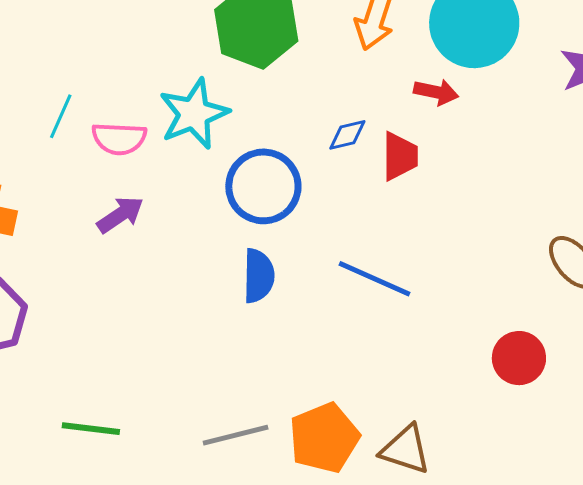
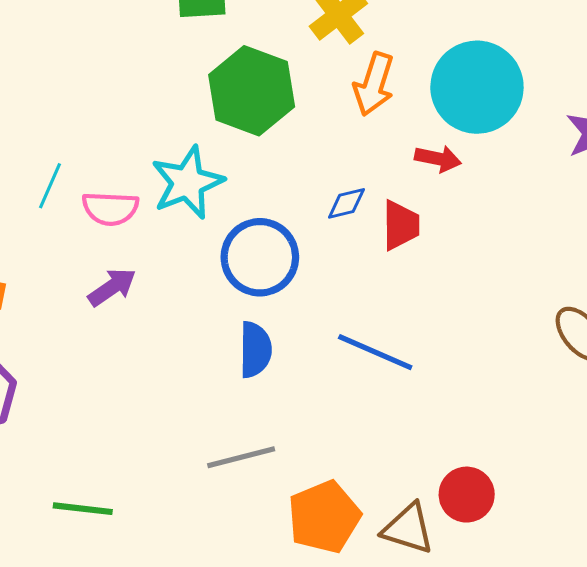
red circle: (519, 358) -> (467, 495), moved
gray line: (236, 435) -> (241, 457), moved

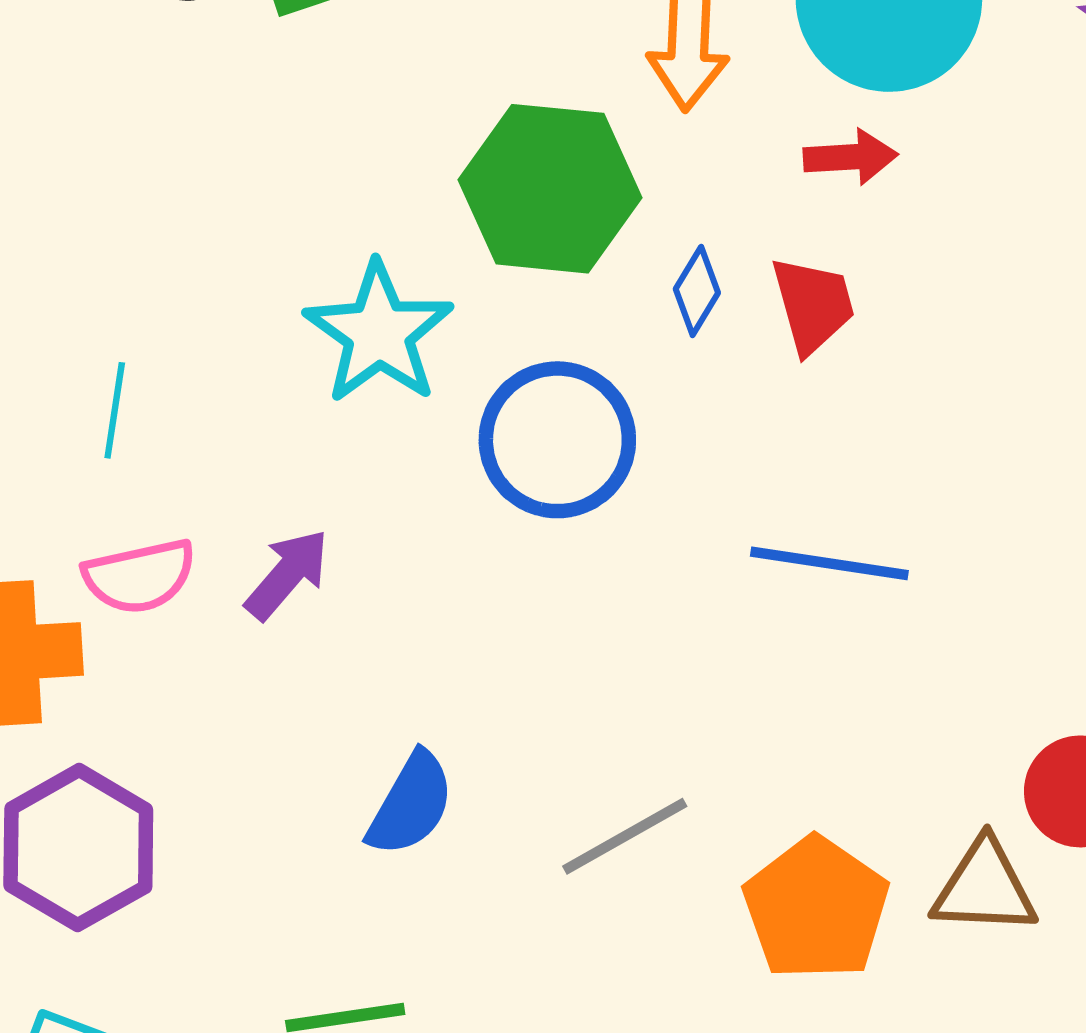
green hexagon: (252, 91) -> (550, 189), moved
blue diamond: (346, 203) -> (697, 291), turned -30
pink semicircle: (110, 208) -> (140, 576), moved
blue semicircle: (255, 350) -> (411, 804), moved, turned 44

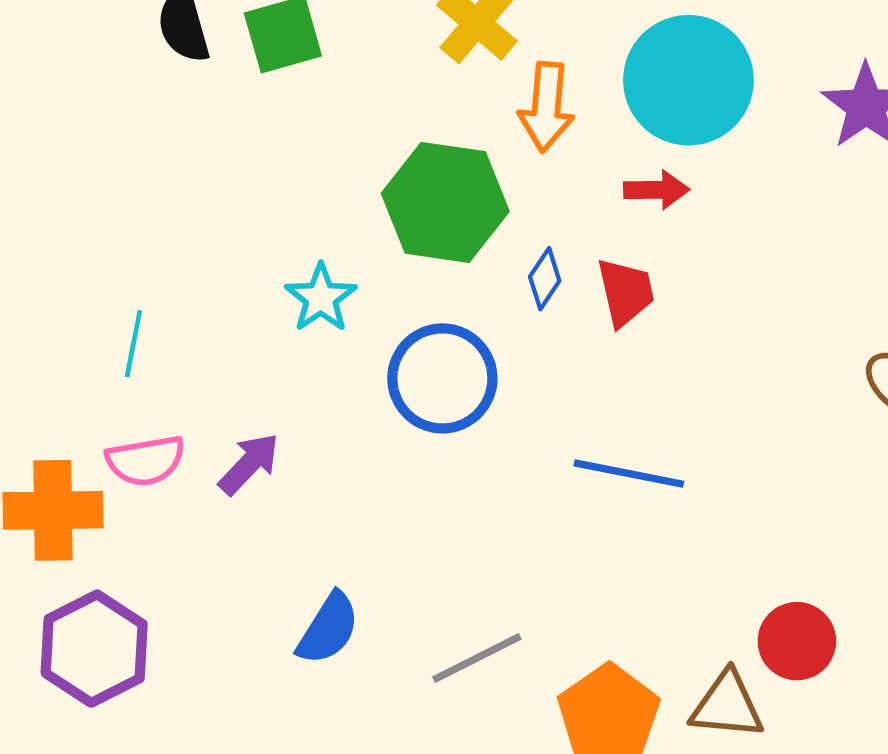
cyan star: (379, 333) -> (321, 298), size x0.7

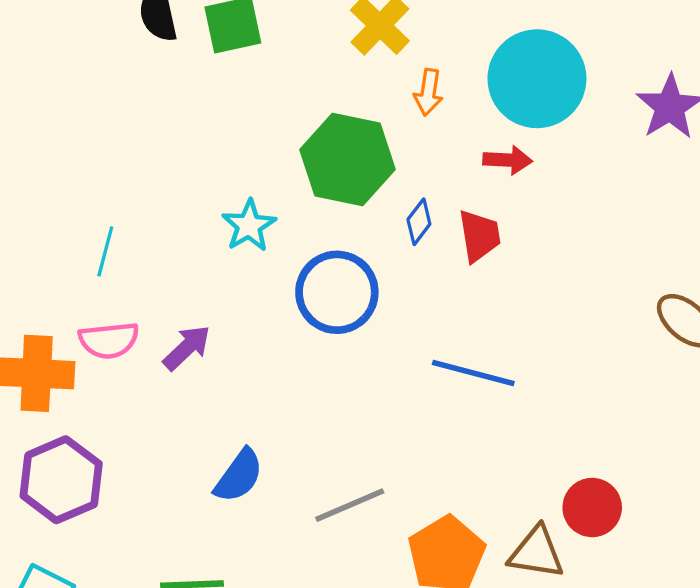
orange arrow: (546, 107) -> (428, 92), size x0.7

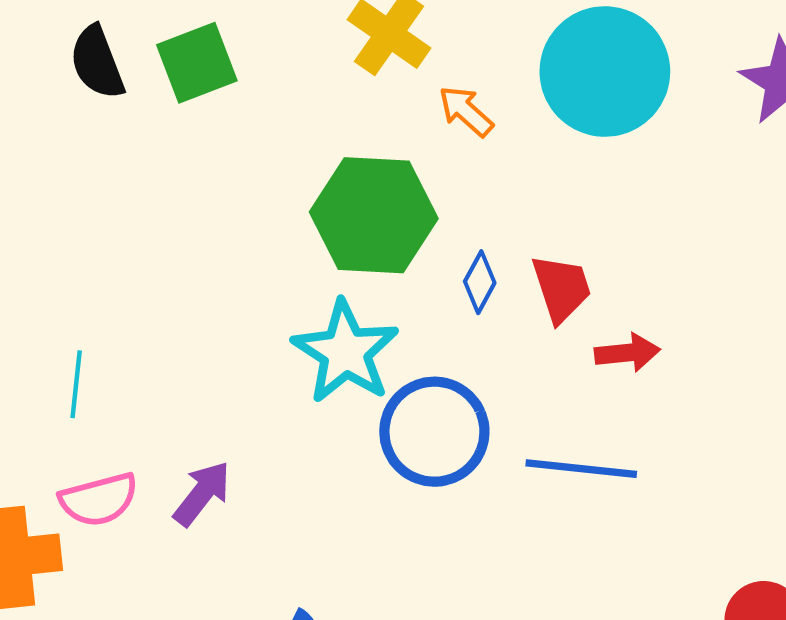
orange arrow: (428, 92) -> (466, 111), turned 132
red arrow: (508, 160) -> (627, 353), moved
cyan star: (249, 226) -> (345, 352), moved, size x1.5
blue circle: (337, 292) -> (434, 432), moved

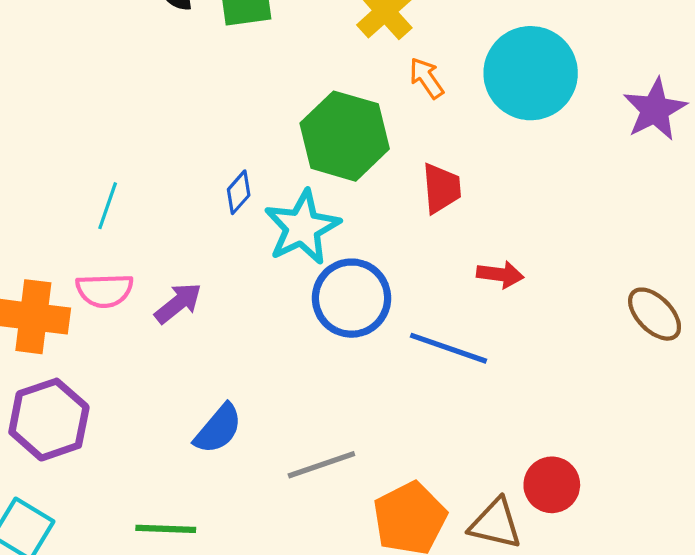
blue diamond: (480, 282) -> (239, 192), moved
red trapezoid: (561, 288) -> (441, 188), moved

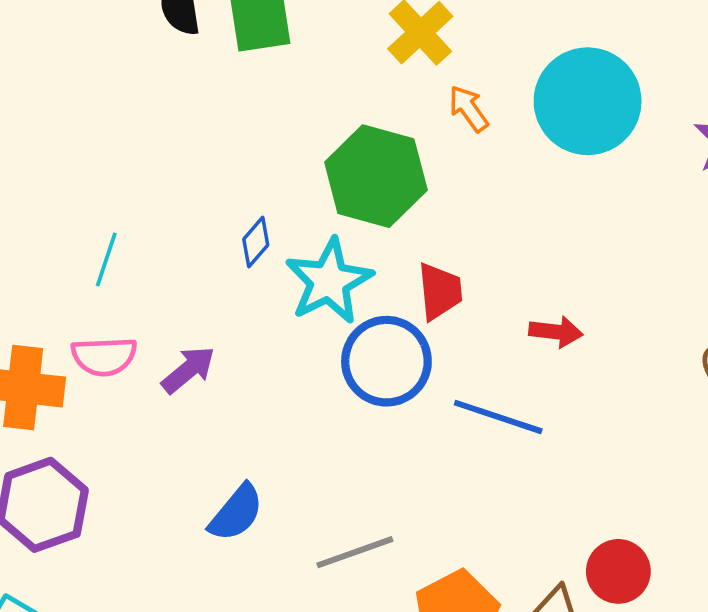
red trapezoid: (441, 188) -> (440, 291), moved

